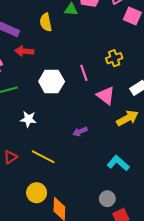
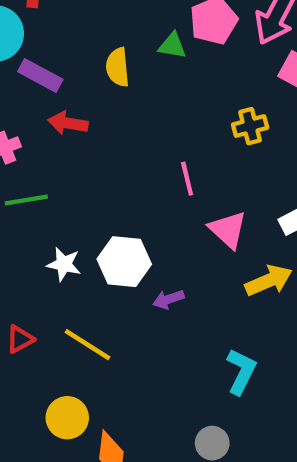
yellow cross: (114, 58) -> (250, 126), moved
white hexagon: (52, 81) -> (124, 262), moved
cyan L-shape: (118, 163) -> (241, 372), turned 70

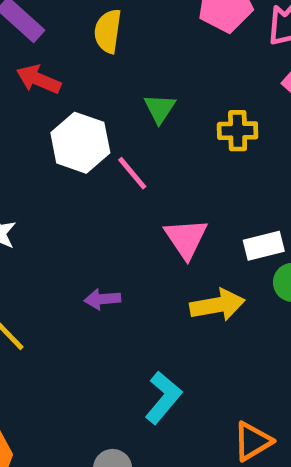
green triangle: (172, 46) -> (160, 108), moved, turned 40
pink line: (187, 179) -> (132, 173), moved, turned -40
white hexagon: (124, 262) -> (80, 143), moved

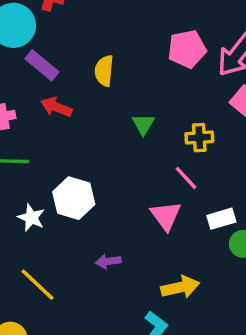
white hexagon: (80, 143) -> (74, 198), moved
pink line: (132, 173) -> (186, 178), moved
yellow arrow: (217, 305) -> (180, 287), moved

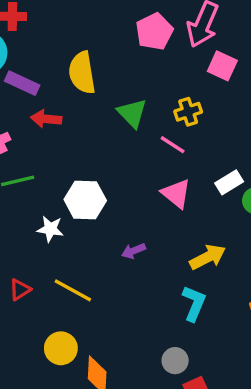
yellow semicircle: (104, 71) -> (82, 73), size x1.4
green triangle: (143, 124) -> (132, 113), size x1.4
pink line: (186, 178) -> (173, 145), moved

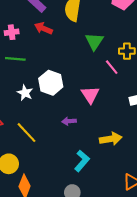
pink triangle: (176, 194) -> (90, 95), moved
cyan L-shape: (194, 303) -> (82, 161), moved

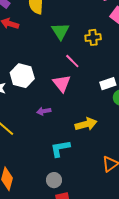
pink line: (112, 67) -> (72, 61), moved
cyan L-shape: (82, 161) -> (60, 148), turned -135

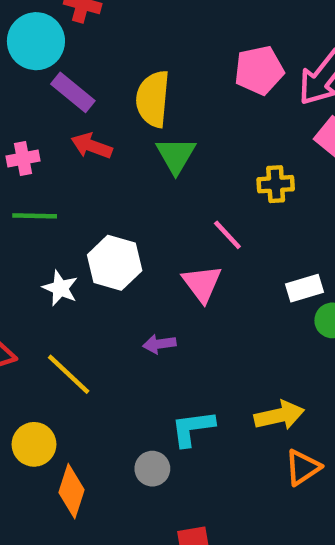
green triangle: (60, 31) -> (176, 155), moved
yellow arrow: (86, 124) -> (279, 415), moved
gray circle: (54, 180) -> (152, 469), moved

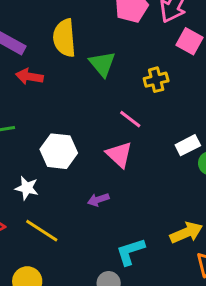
green triangle: (176, 155) -> (102, 64), moved
white star: (60, 288) -> (27, 188), moved

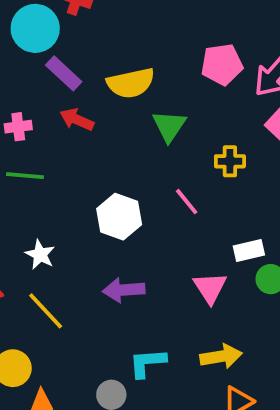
yellow semicircle: (64, 38) -> (131, 83), turned -111
white hexagon: (59, 151) -> (119, 217), moved
pink triangle: (119, 154) -> (210, 288), moved
purple arrow: (98, 200) -> (124, 290), size x1.5

